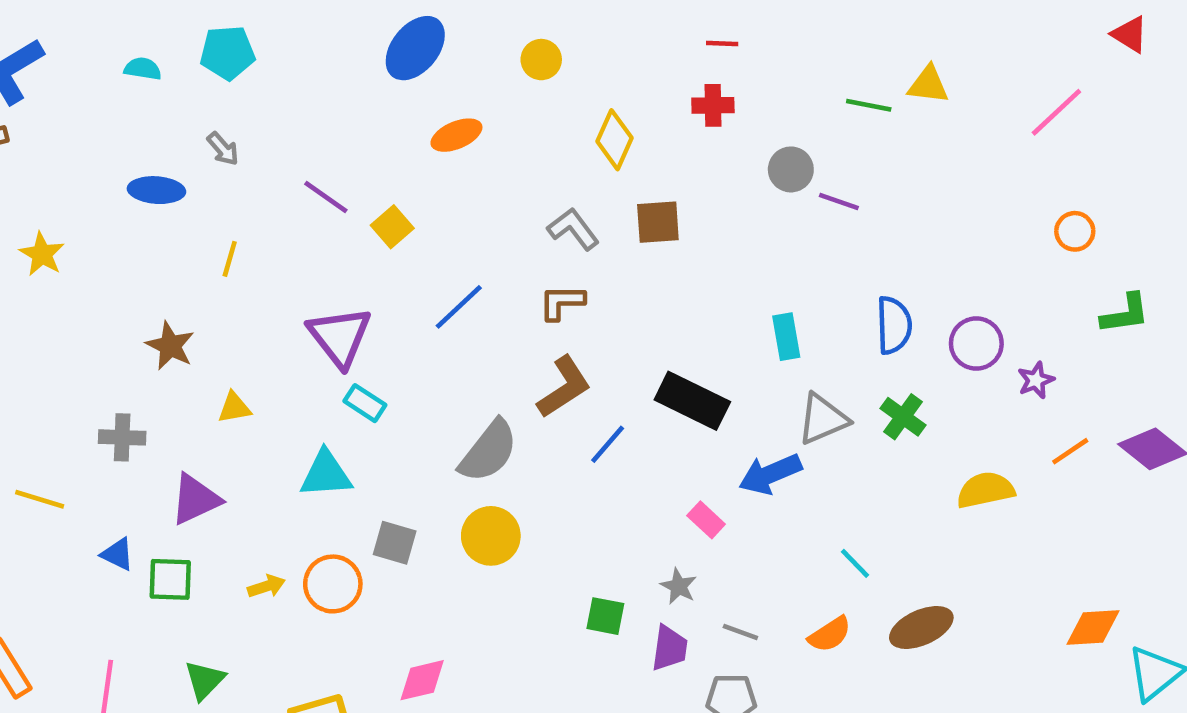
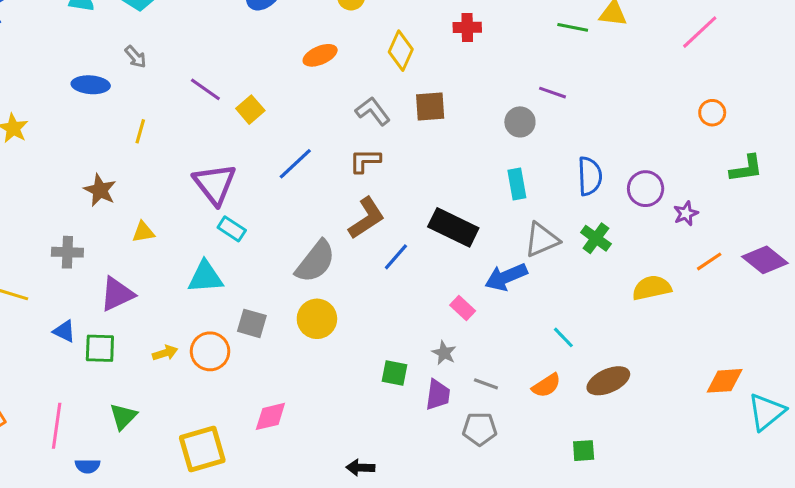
orange ellipse: (456, 135) -> (320, 55), moved
gray circle: (791, 169) -> (520, 122), moved

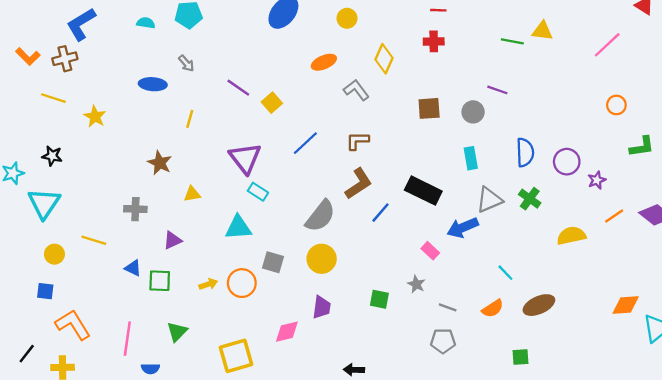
brown square: (430, 106) -> (429, 108), moved
gray L-shape: (373, 111) -> (356, 90), moved
purple triangle: (117, 294) -> (172, 240), size x0.7
purple trapezoid: (438, 395) -> (322, 307), moved

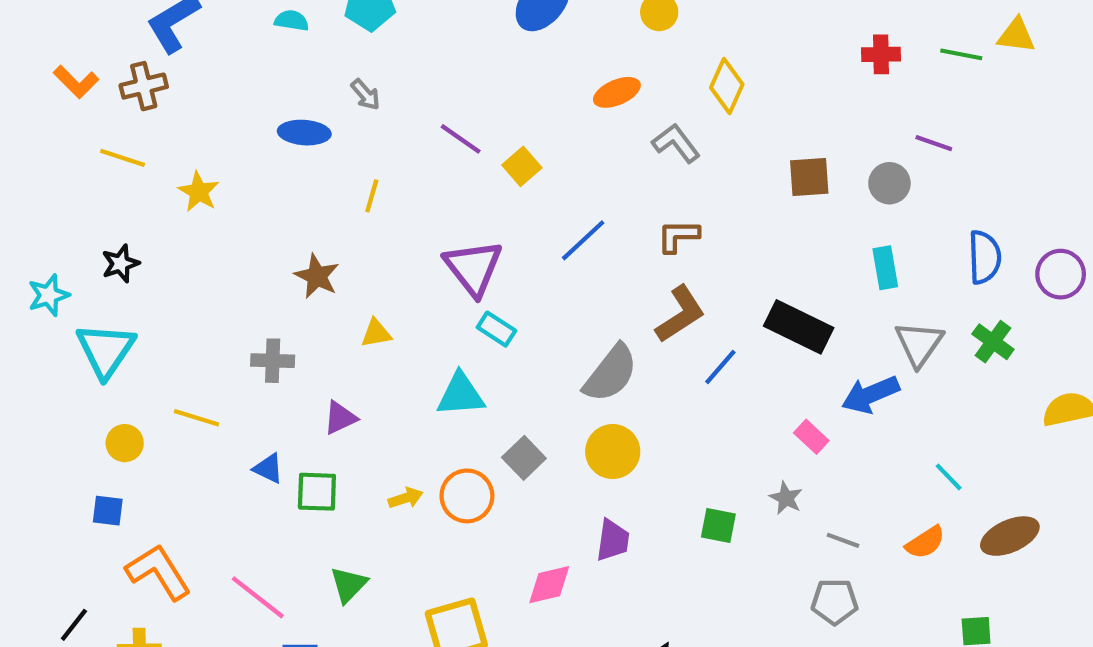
red cross: (434, 41) -> (881, 54), moved
black star: (52, 156) -> (120, 264), turned -30
gray triangle: (489, 200) -> (919, 344), turned -32
gray square: (273, 262) -> (524, 458), turned 30
pink line: (127, 339) -> (258, 597), turned -60

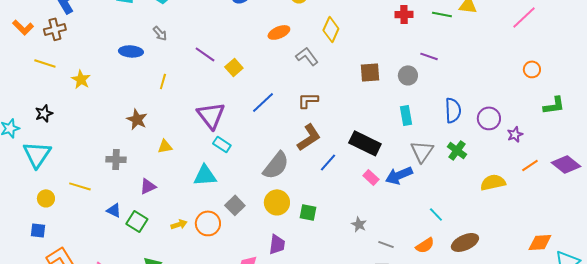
pink rectangle: (811, 437) -> (371, 177), moved
green square: (317, 492) -> (137, 221), turned 30
green square: (718, 525) -> (308, 212), moved

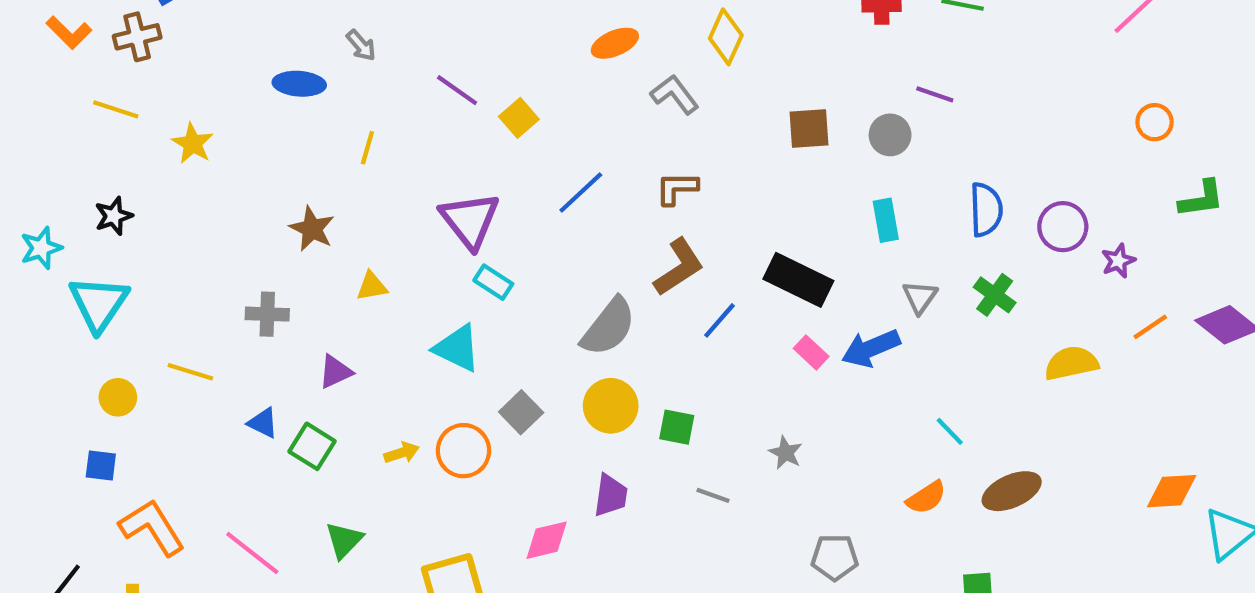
gray triangle: (422, 151) -> (920, 297), size x0.7
cyan triangle: (205, 175) -> (457, 348), turned 30
gray line: (386, 244) -> (713, 495), moved

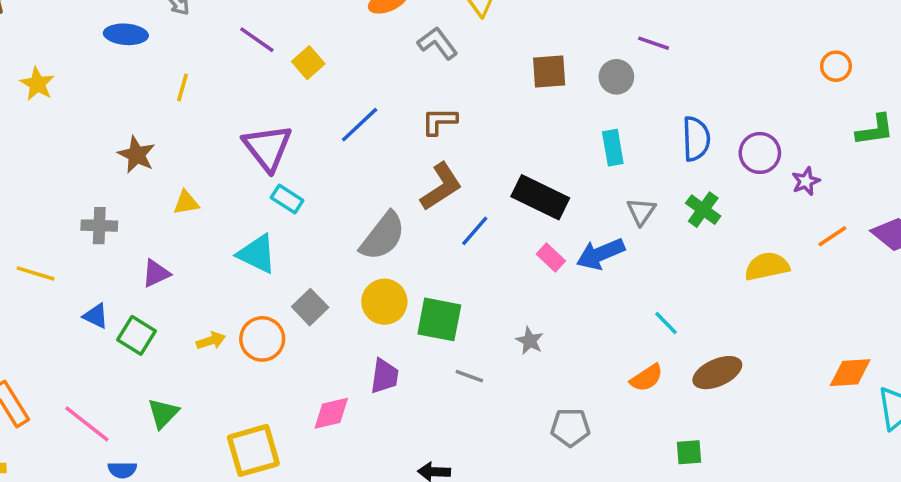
green square: (677, 427) -> (439, 319), size x1.5

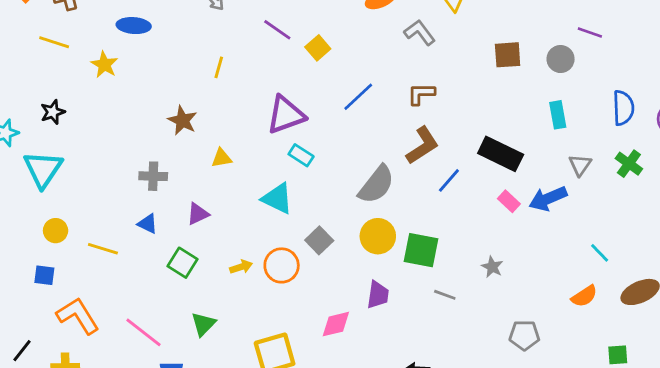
blue ellipse: (126, 34) -> (134, 26), moved
purple triangle: (268, 148) -> (286, 115), turned 48
yellow line: (36, 273) -> (103, 249), moved
blue triangle: (96, 316) -> (148, 224), moved

